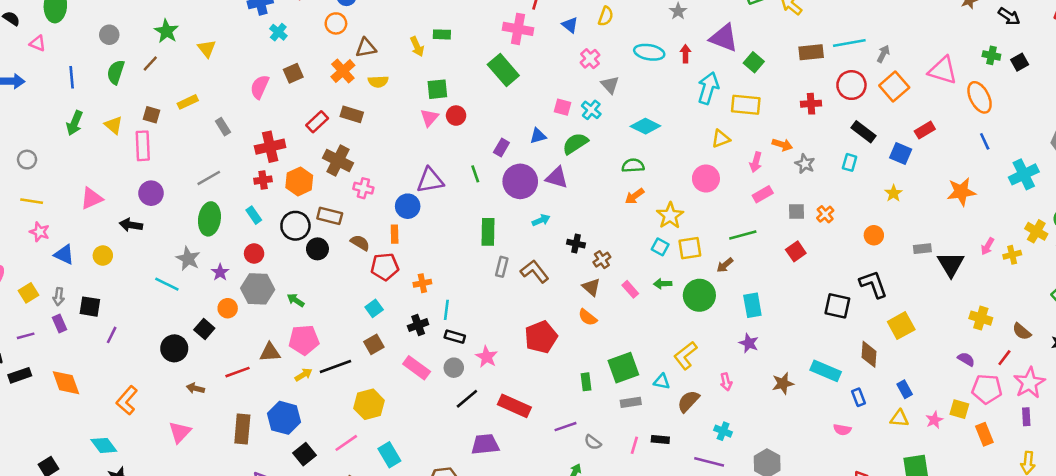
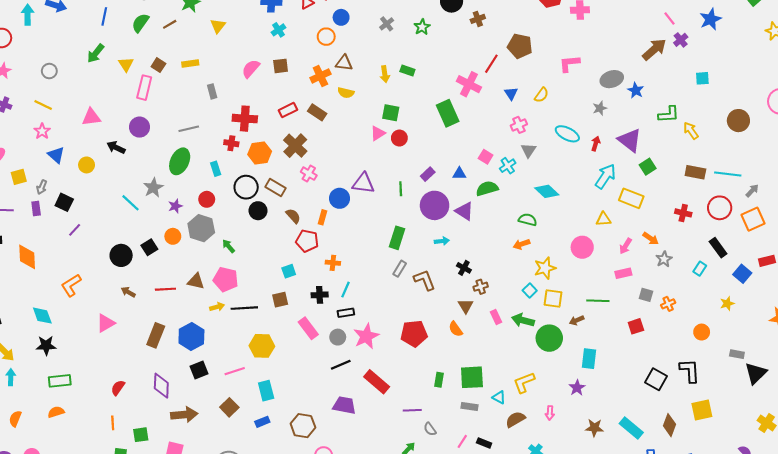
green arrow: (663, 284) -> (523, 320), size x1.5
black rectangle: (455, 337) -> (346, 313), turned -42
pink star: (487, 357) -> (366, 336), size x1.4

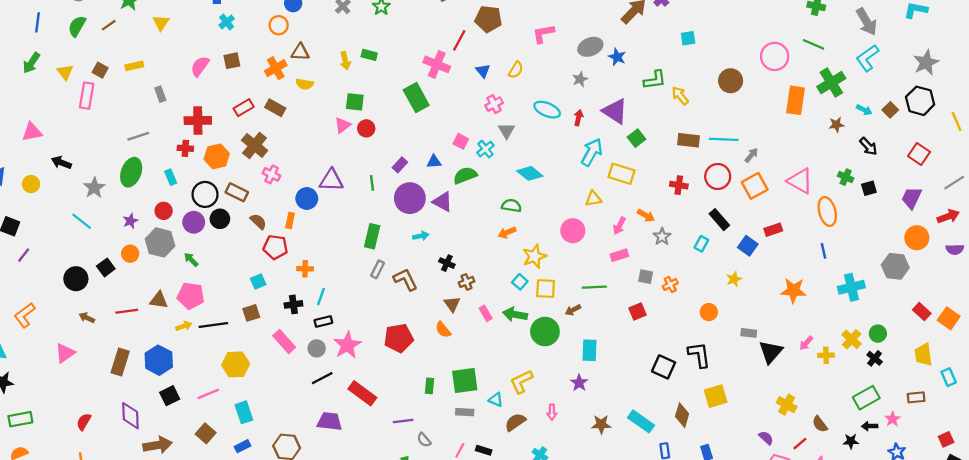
purple circle: (140, 127) -> (194, 222), moved
gray star: (153, 188) -> (94, 188), moved

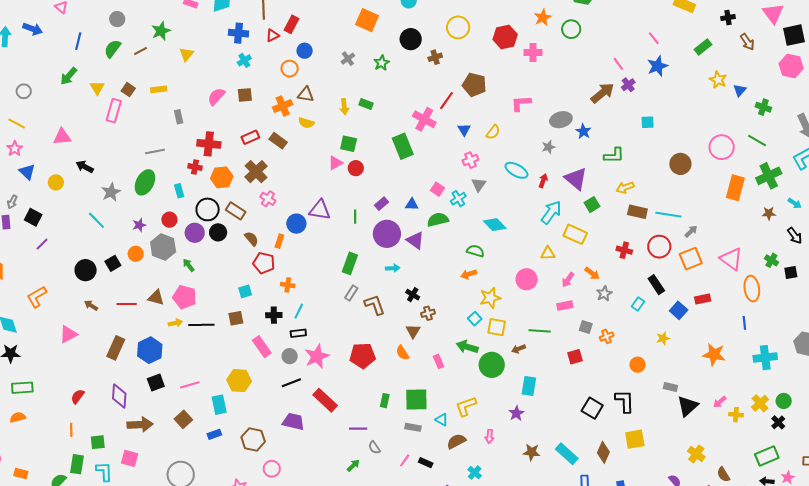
yellow arrow: (680, 96) -> (625, 188), moved, turned -78
pink rectangle: (486, 313) -> (439, 361), moved
yellow hexagon: (236, 364) -> (239, 381), moved

